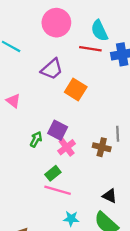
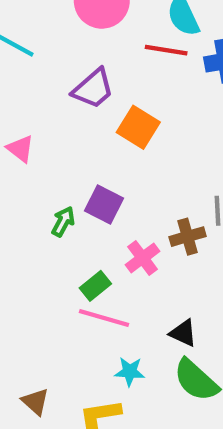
pink cross: (67, 147) -> (143, 258), moved
brown cross: (102, 147) -> (188, 237), turned -30
black triangle: (110, 196) -> (183, 333), moved

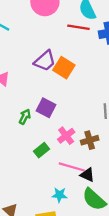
purple trapezoid: (93, 89) -> (45, 61), moved
brown cross: (188, 237) -> (90, 140), moved
pink line: (104, 318) -> (72, 167), moved

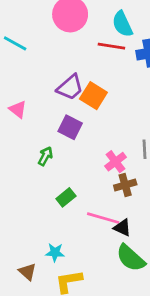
purple square: (46, 108) -> (70, 127), moved
pink cross: (66, 136) -> (116, 162), moved
cyan star: (59, 195) -> (55, 252), moved

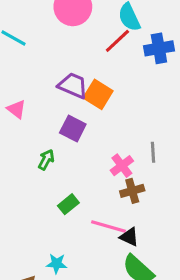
red line: (111, 46) -> (117, 41), turned -52
purple trapezoid: (70, 87) -> (73, 85), turned -116

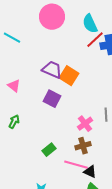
red line: (117, 41) -> (95, 40), moved
green arrow: (46, 160) -> (14, 122), moved
brown cross: (132, 191) -> (83, 146), moved

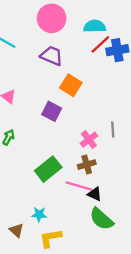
cyan semicircle: (90, 24) -> (95, 26), turned 114
purple trapezoid: (52, 70) -> (52, 56), moved
green rectangle: (49, 150) -> (48, 169), size x1.6

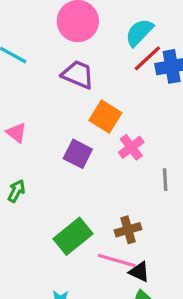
cyan semicircle: (95, 26) -> (139, 32), turned -45
pink cross: (89, 140) -> (131, 147), moved

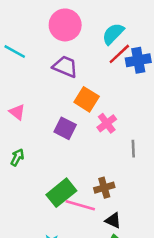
pink line: (117, 261) -> (80, 205), moved

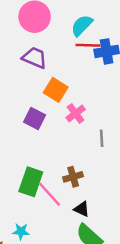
red line: (119, 54) -> (88, 45), turned 45
green rectangle: (61, 193) -> (31, 182), turned -32
pink line: (80, 205) -> (49, 194), turned 32

